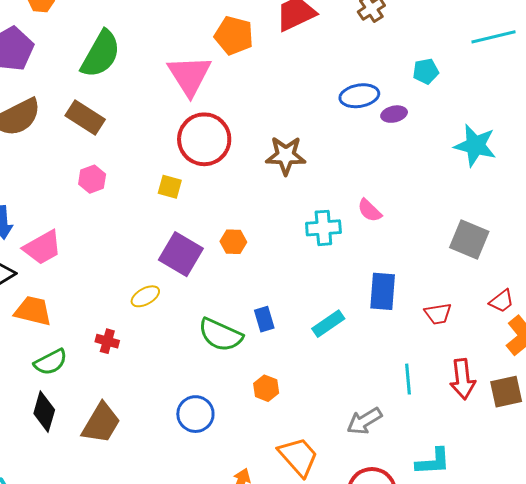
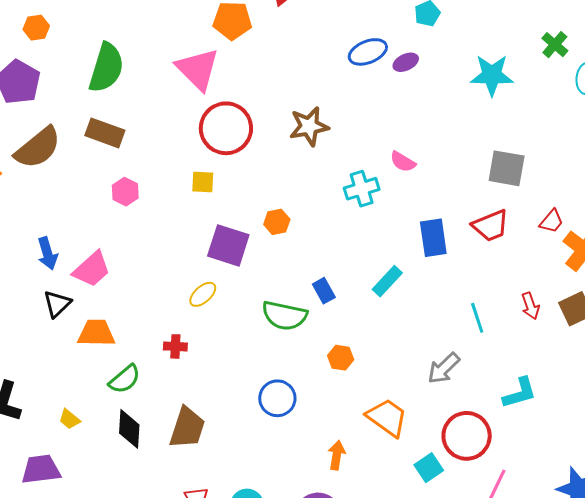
red trapezoid: (438, 314) -> (491, 226), moved, size x1.4
red arrow: (463, 379) -> (530, 306), size x0.7

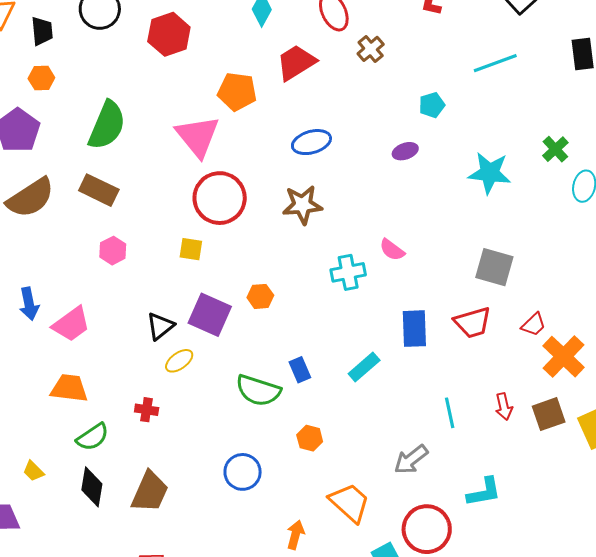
blue ellipse: (368, 52) -> (311, 142), moved
black triangle: (57, 304) -> (160, 326), moved

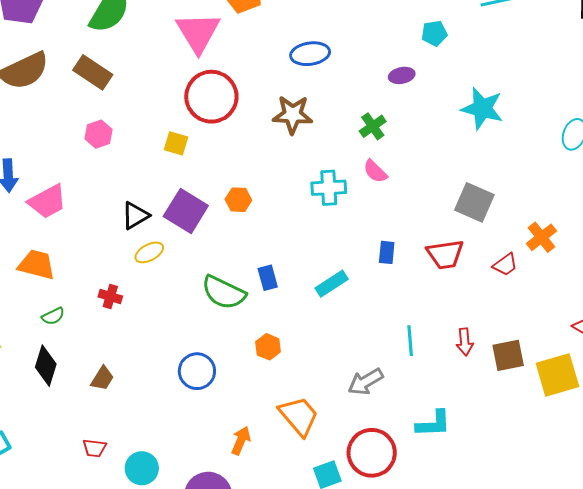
green cross: (555, 149) -> (373, 126), moved
blue rectangle: (414, 329) -> (387, 252), size x0.6
orange cross: (564, 357) -> (541, 237), moved, size x0.7
green semicircle: (93, 437) -> (53, 316), size x0.7
brown trapezoid: (150, 492) -> (102, 378), size x0.6

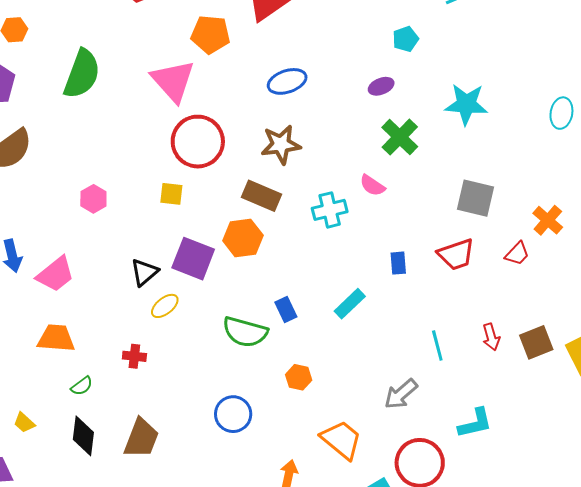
brown rectangle: (93, 72) -> (261, 196), moved
green cross: (373, 126) -> (400, 137), moved, size x1.4
orange hexagon: (238, 200) -> (243, 238), size x1.5
brown trapezoid: (102, 378) -> (141, 438), size x1.6

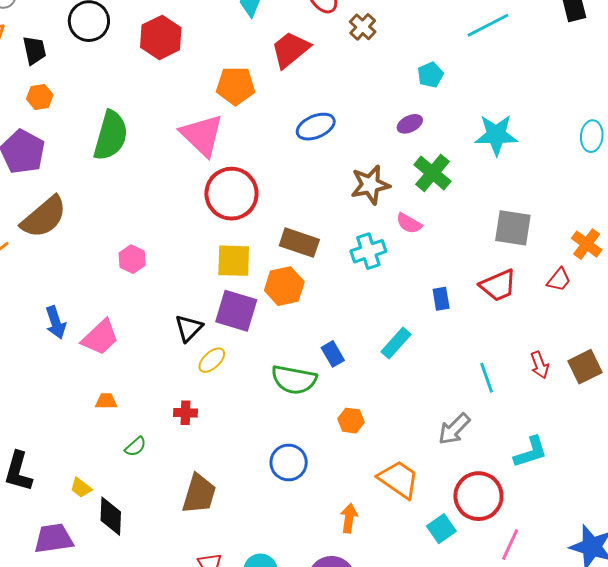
brown star: (281, 145) -> (370, 185), moved
yellow square: (171, 194) -> (234, 261), moved, size x1.5
orange trapezoid: (56, 338) -> (106, 401), size x0.6
black diamond: (83, 436) -> (111, 516), moved

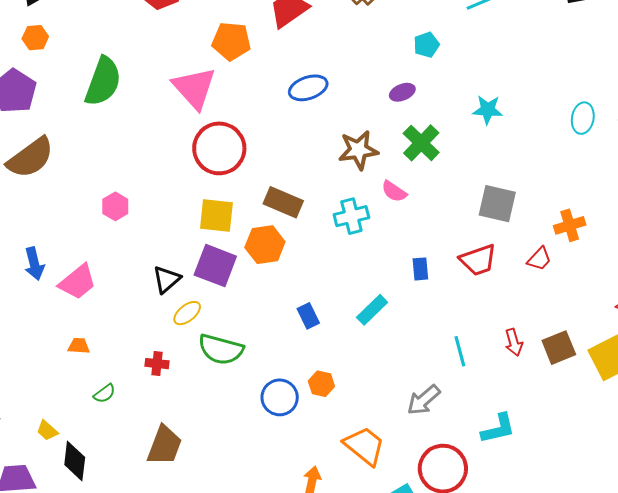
cyan star: (496, 135) -> (488, 110), size x0.7
orange cross: (587, 244) -> (570, 225), turned 32
green semicircle: (294, 380) -> (221, 349), moved
blue circle: (289, 462) -> (280, 397), moved

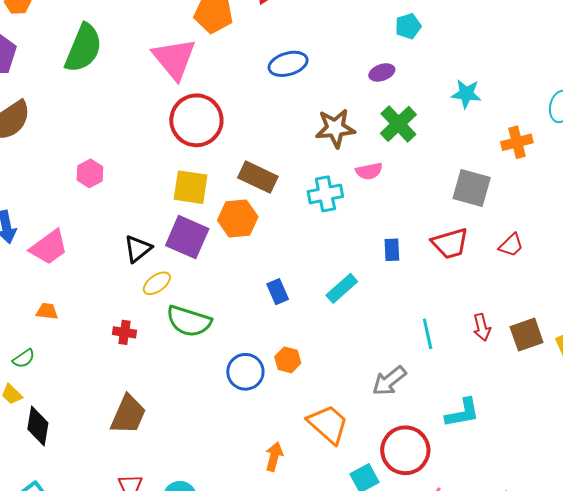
pink semicircle: (394, 191) -> (369, 171), turned -48
orange cross: (570, 225) -> (517, 142), moved
green semicircle: (105, 393) -> (24, 359), moved

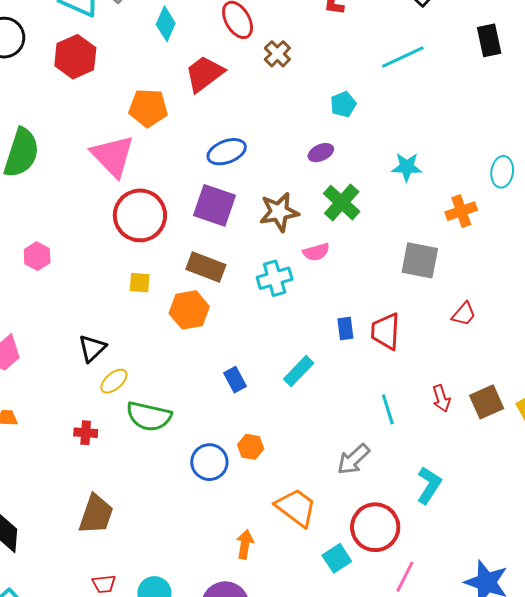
pink hexagon: (90, 173) -> (37, 256), moved
yellow square: (191, 187) -> (140, 283), size x0.6
purple square: (187, 237) -> (215, 205), moved
red trapezoid: (450, 243) -> (386, 331), moved, turned 114
cyan L-shape: (462, 413) -> (429, 485), turned -42

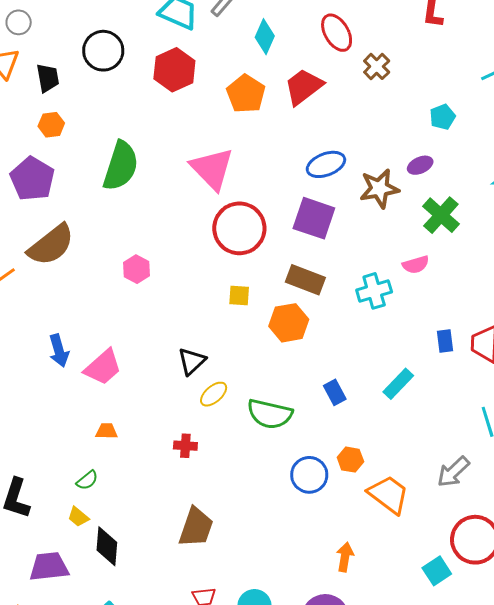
orange pentagon: (148, 108) -> (246, 94), moved, turned 30
brown star: (279, 212) -> (379, 189), moved
green semicircle: (149, 416) -> (270, 414), moved
orange trapezoid: (296, 507) -> (388, 494), moved

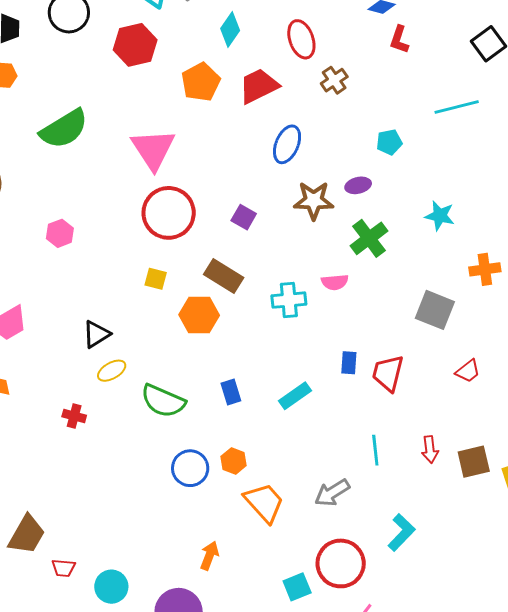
blue ellipse: (326, 164) -> (287, 144), moved, turned -57
green semicircle: (121, 166) -> (64, 129), turned 30
purple square: (314, 218) -> (244, 217), size x0.6
brown trapezoid: (196, 527) -> (27, 535), moved

